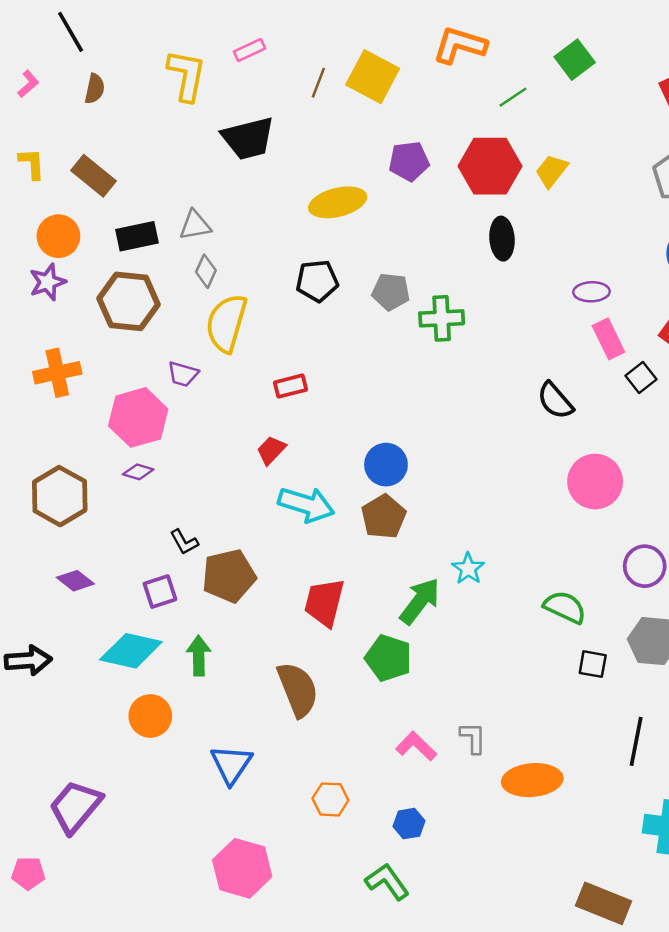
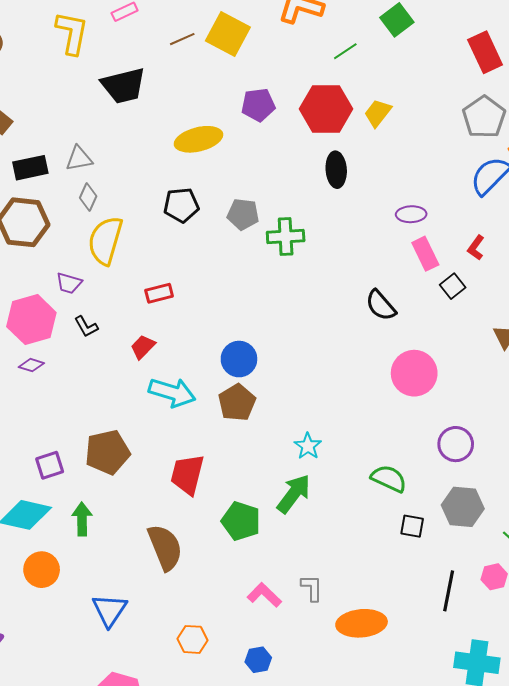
brown line: (318, 83) -> (182, 39), turned 45
black L-shape: (184, 542) -> (86, 327), moved
green arrow: (420, 601) -> (294, 494), moved

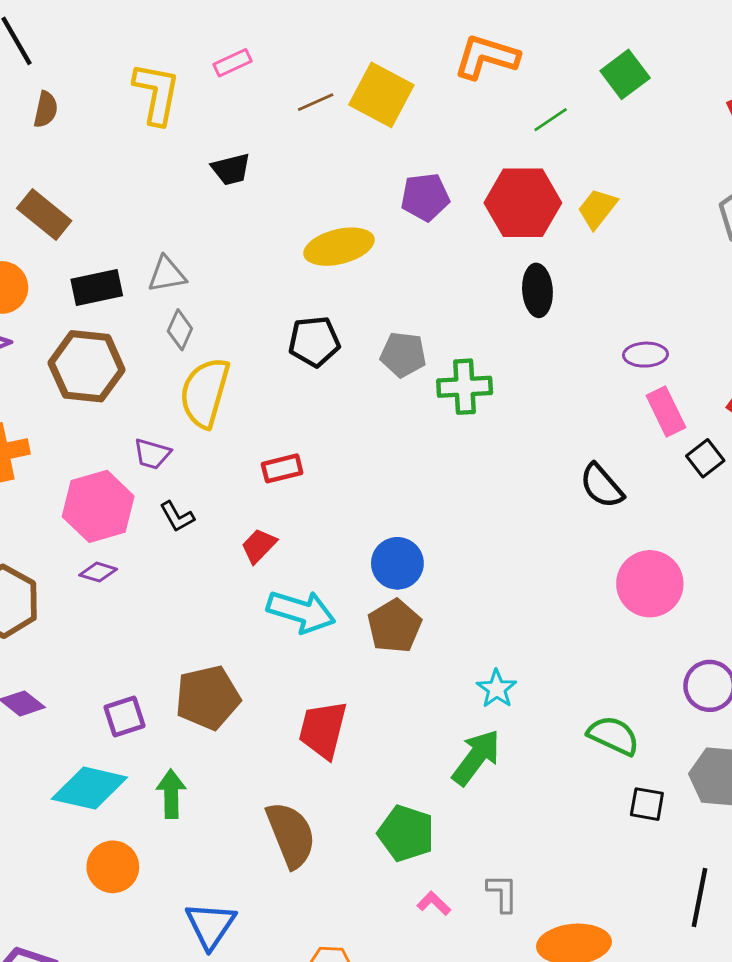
black trapezoid: (124, 86) -> (231, 169), size x0.6
green pentagon: (241, 521) -> (406, 833), moved
pink L-shape: (264, 595) -> (434, 903), size x0.7

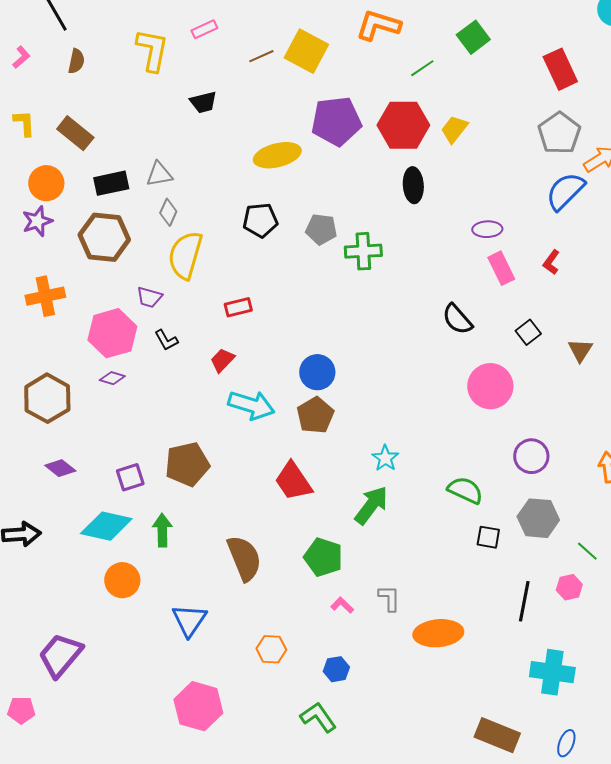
purple pentagon: (425, 197) -> (336, 121), size x1.5
black square: (705, 458) -> (528, 332), moved
red trapezoid: (323, 730) -> (293, 481), moved, turned -48

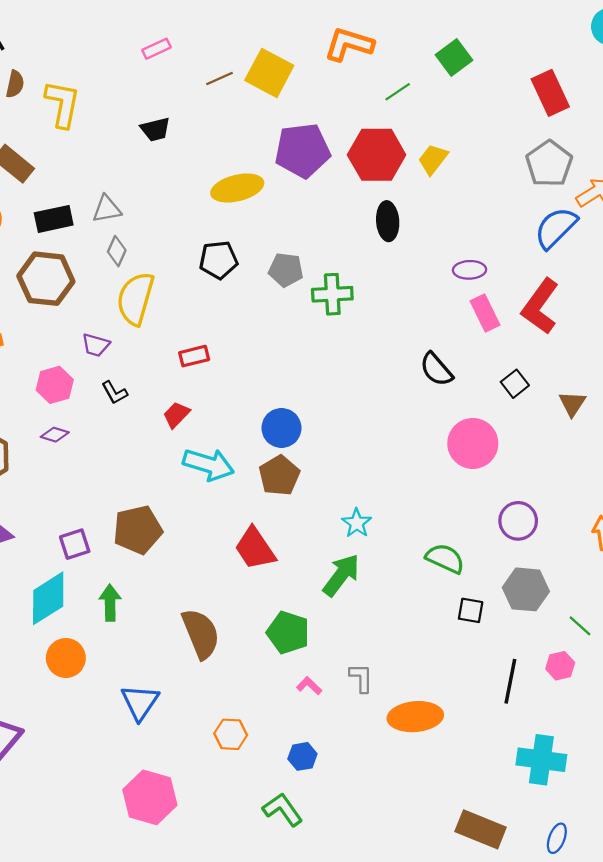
yellow L-shape: (152, 50) -> (63, 104), moved
red L-shape: (551, 262) -> (540, 306), size x2.0
pink hexagon: (112, 333) -> (55, 385), size x0.7
cyan diamond: (106, 526) -> (48, 598), turned -45

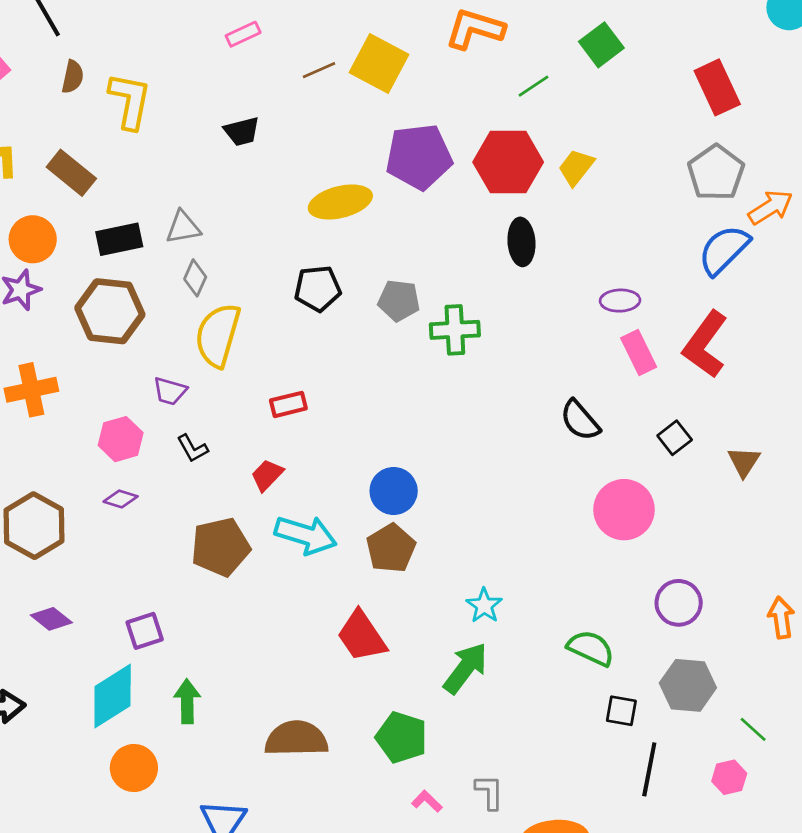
brown pentagon: (138, 530) -> (220, 547), moved
brown semicircle: (201, 634) -> (296, 739), turned -69
black line: (510, 681) -> (649, 769), moved

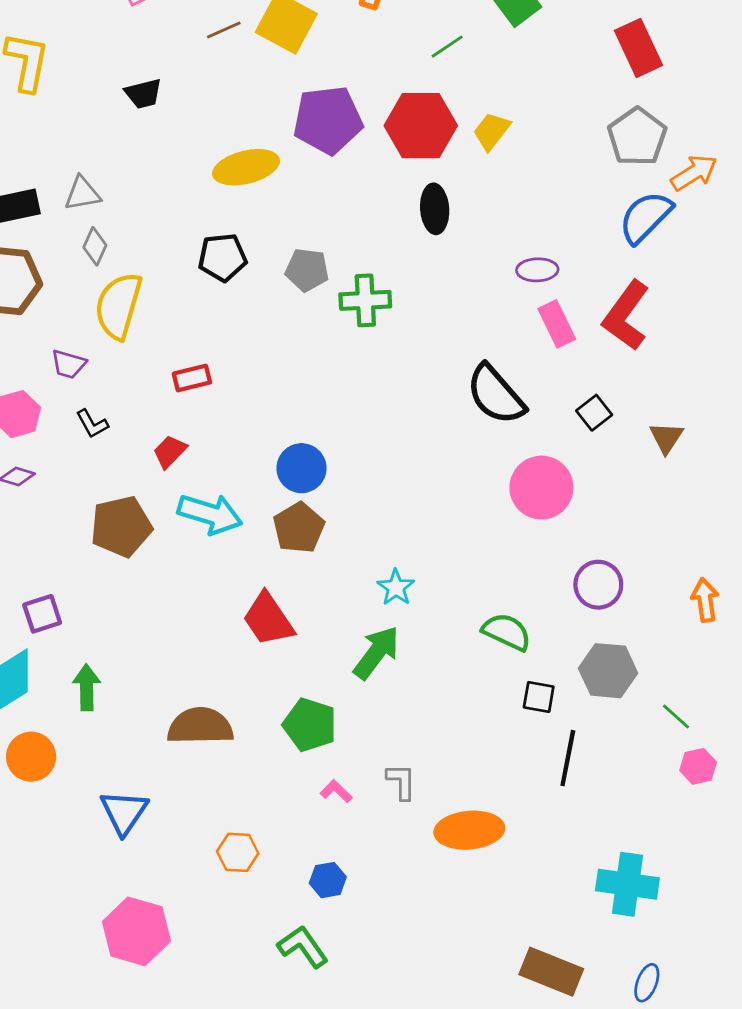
black semicircle: (580, 420) -> (496, 395), size x1.4
pink hexagon: (729, 777) -> (698, 766), moved

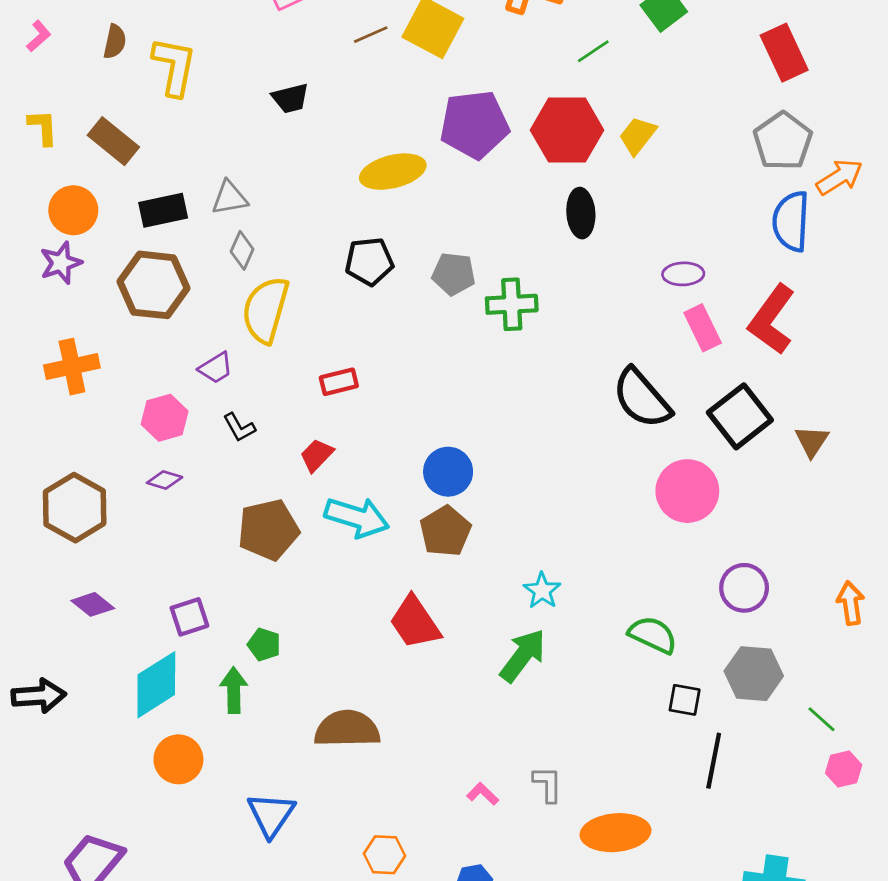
blue semicircle: (645, 217) -> (791, 221), turned -42
purple trapezoid: (69, 364) -> (216, 368), turned -48
black square: (594, 413) -> (740, 416), size x1.8
green pentagon: (310, 725) -> (264, 645), moved, size x0.6

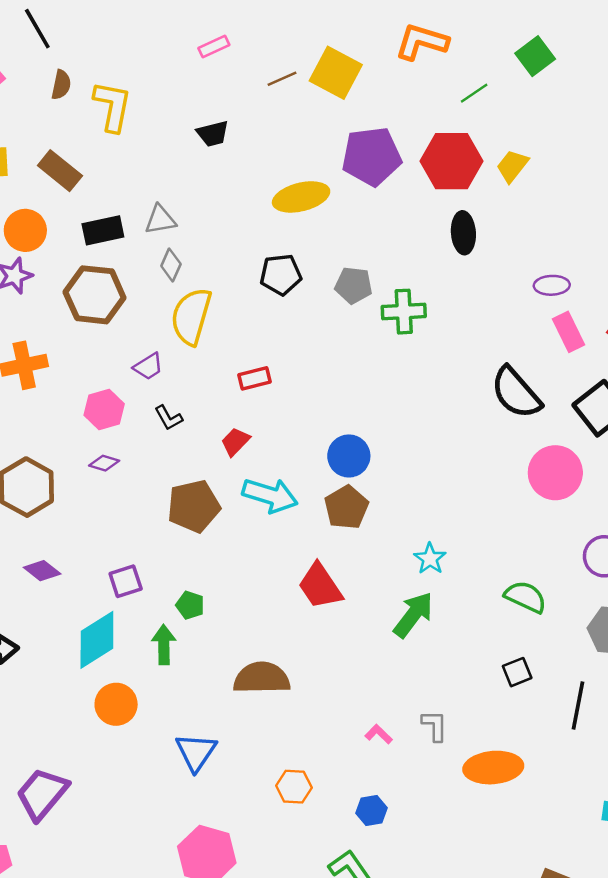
black square: (685, 700) -> (517, 672), moved, turned -32

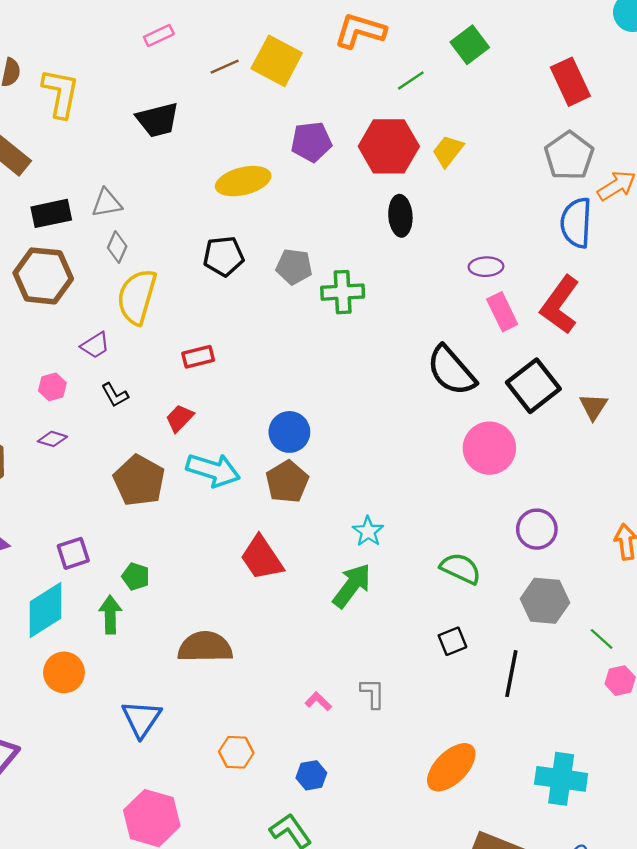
black trapezoid: (213, 134) -> (158, 120), size x1.4
purple pentagon: (372, 156) -> (311, 142), size x0.7
pink hexagon: (104, 409) -> (52, 387), size x0.7
brown pentagon: (194, 506) -> (139, 481), turned -30
orange ellipse: (493, 768) -> (451, 767), moved, turned -40

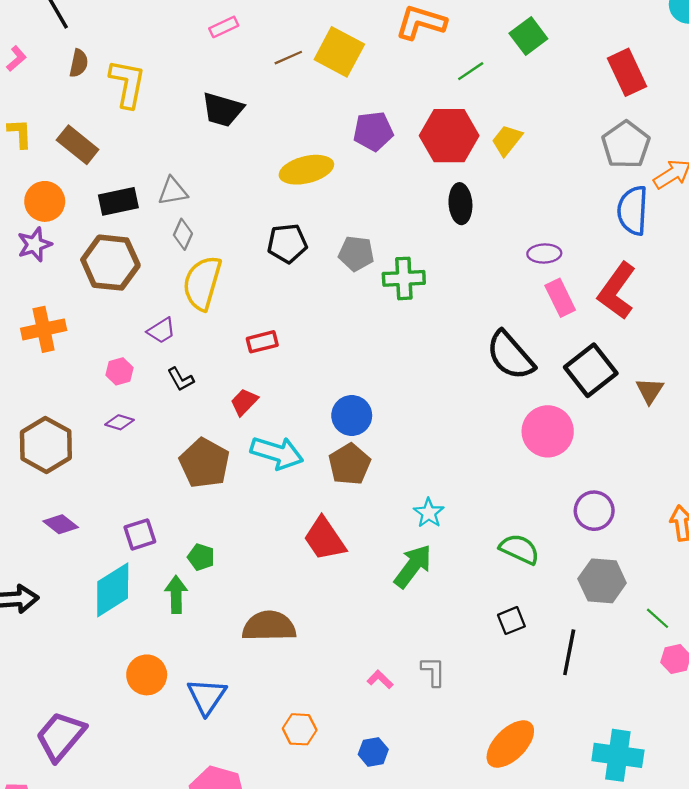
black trapezoid: (158, 120) -> (223, 110), turned 30
orange circle: (64, 672) -> (147, 675), moved

